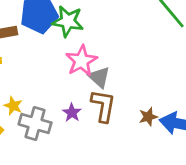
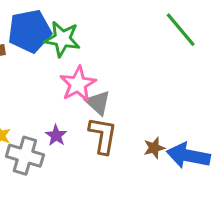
purple star: (72, 113) -> (56, 135), moved

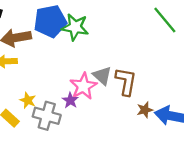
pink star: (78, 84) -> (83, 86), moved
brown L-shape: (103, 135) -> (126, 81), moved

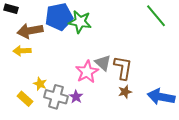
purple star: (70, 100) -> (76, 97), moved
brown star: (145, 110) -> (125, 92), moved

